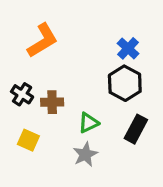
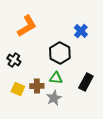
black hexagon: (125, 83) -> (60, 53), moved
brown cross: (52, 102) -> (37, 86), moved
green triangle: (88, 123) -> (56, 78), turned 32

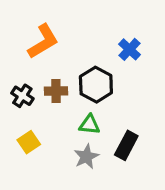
black rectangle: (86, 82) -> (126, 145), moved
brown cross: (37, 86) -> (56, 91), moved
yellow square: (18, 89) -> (29, 142), turned 32

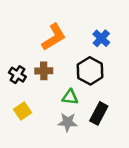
orange L-shape: (43, 41) -> (54, 37), moved
black hexagon: (96, 85) -> (90, 71), moved
gray star: (86, 157) -> (68, 122), turned 30

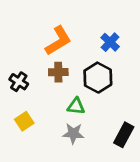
brown cross: (44, 71) -> (58, 72), moved
black rectangle: (99, 113) -> (124, 135), moved

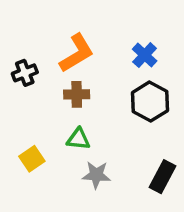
black hexagon: (98, 78) -> (150, 102), moved
black cross: (19, 82) -> (25, 73), moved, turned 36
green triangle: (76, 106) -> (78, 139), moved

